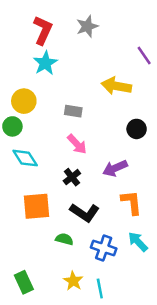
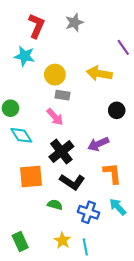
cyan star: (45, 63) -> (25, 56), moved, turned -30
yellow circle: (24, 101) -> (55, 75), moved
pink arrow: (77, 144) -> (55, 117), moved
black cross: (72, 177) -> (61, 152), size x1.6

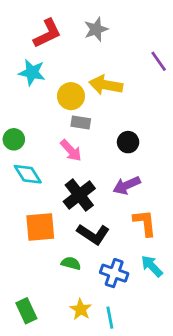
red L-shape: (36, 26) -> (47, 33), turned 40
yellow arrow: (99, 73) -> (106, 85), moved
black circle: (117, 110) -> (128, 142), moved

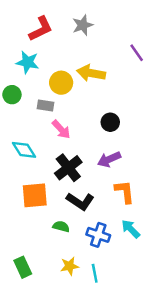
gray rectangle: (81, 123) -> (46, 105), moved
green circle: (14, 139) -> (12, 95), moved
yellow star: (81, 309) -> (70, 266), turned 30

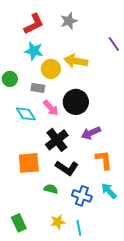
cyan star: (28, 62) -> (34, 51), moved
black circle: (110, 122) -> (76, 102), moved, size x1.6
cyan diamond: (24, 150) -> (26, 114), moved

